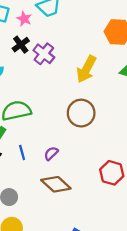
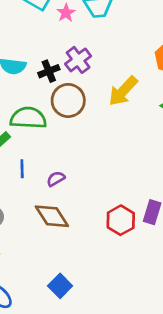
black cross: (21, 45) -> (49, 71), moved
brown circle: (81, 113) -> (68, 100), moved

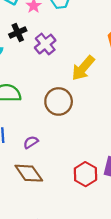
black cross: (49, 71) -> (18, 33), moved
brown circle: (68, 100) -> (59, 101), moved

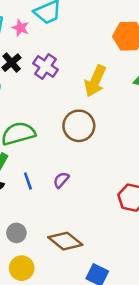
brown diamond: (29, 173) -> (65, 241), moved

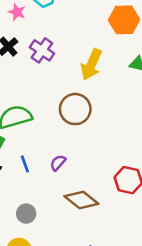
gray circle: (16, 233) -> (26, 214), moved
brown diamond: (65, 241) -> (81, 200), moved

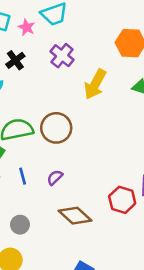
purple cross: (42, 50) -> (62, 56), moved
brown circle: (75, 109) -> (56, 128), moved

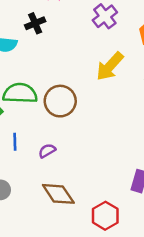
purple cross: (62, 56) -> (105, 16), moved
red hexagon: (122, 200) -> (105, 216), moved

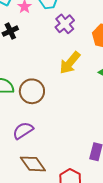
purple semicircle: (47, 151) -> (23, 130), size x1.5

